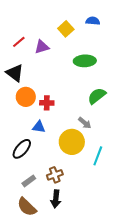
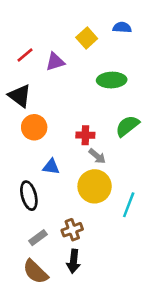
red cross: (47, 103) -> (85, 135), moved
gray arrow: (85, 123) -> (97, 156), moved
black ellipse: (22, 149) -> (29, 196), turned -55

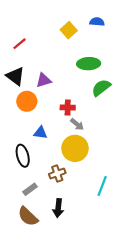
purple triangle: (55, 62) -> (44, 80), moved
green semicircle: (127, 126) -> (101, 88), moved
cyan line: (129, 205) -> (102, 186), moved
brown cross: (72, 230) -> (57, 173), moved

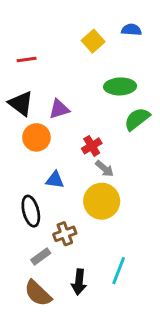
red line: (20, 44) -> (27, 60), turned 32
red cross: (68, 108) -> (92, 146), turned -32
brown cross: (57, 173) -> (65, 234), moved
cyan line: (102, 186) -> (119, 271), moved

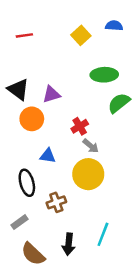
red line: (27, 60) -> (24, 35), moved
gray rectangle: (41, 256) -> (19, 222), moved

